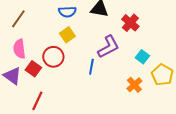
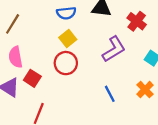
red circle: (53, 57) -> (66, 63), moved
blue line: (91, 67) -> (110, 94), moved, turned -35

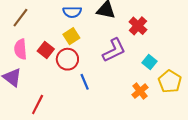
red square: (32, 78) -> (46, 50), moved
blue line: (110, 94) -> (85, 82), moved

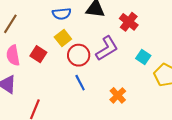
red circle: (67, 59) -> (79, 55), moved
orange cross: (140, 91) -> (118, 95), moved

